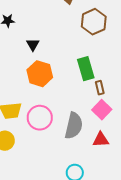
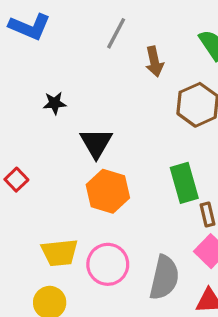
black triangle: (33, 45) -> (96, 143), size x1.5

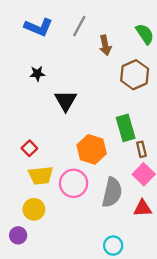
blue L-shape: (30, 27) -> (38, 27), moved
red square: (16, 180) -> (29, 148), moved
orange hexagon: (108, 191) -> (92, 149), moved

